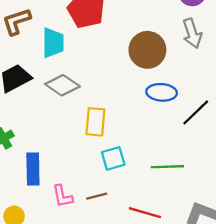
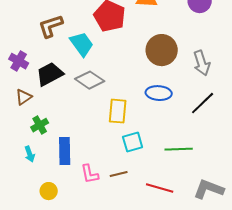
gray arrow: (192, 33) -> (202, 63), moved
cyan trapezoid: (53, 43) -> (82, 44), turned -36
blue ellipse: (162, 92) -> (159, 93), moved

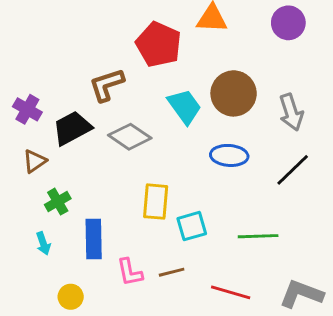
brown L-shape: (51, 26) -> (107, 85), moved
cyan trapezoid: (82, 44) -> (185, 106), moved
yellow rectangle: (118, 111) -> (156, 202), moved

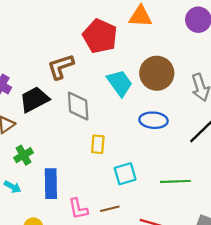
gray diamond: (130, 137) -> (78, 106), turned 52
yellow rectangle: (156, 202) -> (98, 144), moved, size x0.7
cyan arrow: (43, 243) -> (13, 187), turned -42

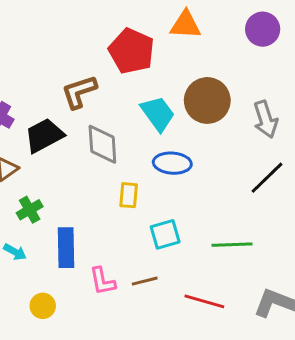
blue ellipse: (154, 120) -> (172, 163), moved

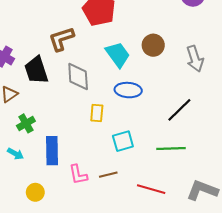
brown circle: (207, 100) -> (153, 45), size x0.7
black trapezoid: (44, 135) -> (36, 70), turned -80
black line: (267, 178) -> (179, 110), moved

